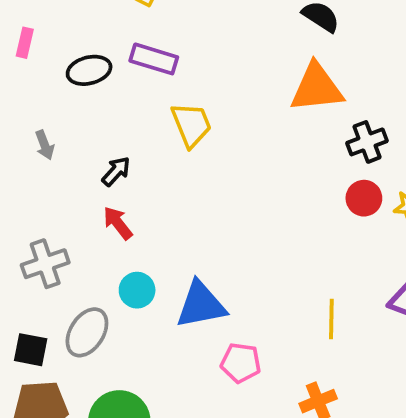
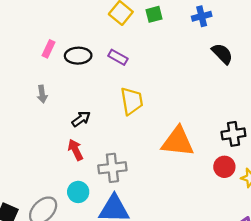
pink rectangle: (25, 43) -> (48, 49), moved
purple rectangle: (154, 59) -> (118, 57), size x0.7
orange triangle: (317, 88) -> (178, 142), moved
gray cross: (45, 264) -> (112, 168), moved

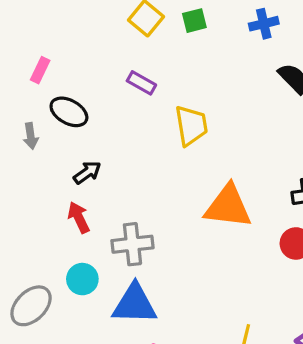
black ellipse: (78, 56) -> (69, 112), moved, turned 30
yellow trapezoid: (132, 101) -> (191, 126), moved

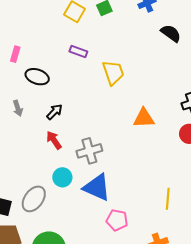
gray arrow: (31, 136) -> (18, 108), moved
orange triangle: (228, 206) -> (144, 118), size x0.7
blue triangle: (135, 304) -> (97, 187), turned 32

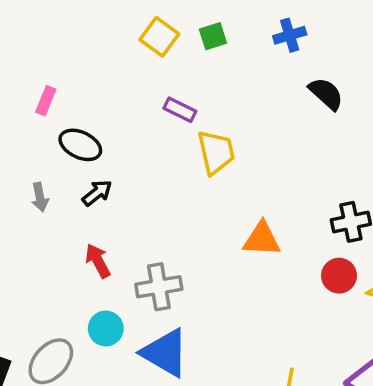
purple rectangle: (78, 52) -> (180, 110), moved
black arrow: (54, 112) -> (97, 193), moved

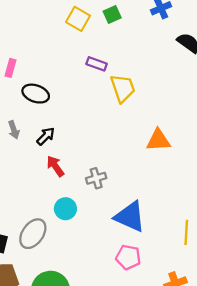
black arrow: (97, 193) -> (46, 136), moved
gray cross: (159, 287) -> (96, 178), size x0.7
blue triangle: (165, 353) -> (130, 217), moved

